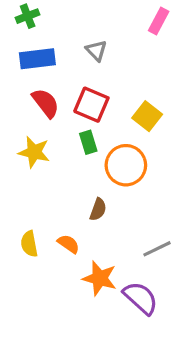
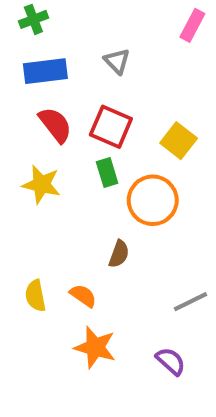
orange star: (100, 278) -> (95, 347), moved
purple semicircle: (141, 298) -> (171, 361), size x0.7

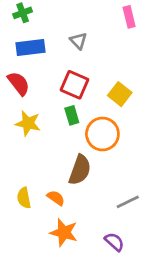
pink rectangle: (192, 25) -> (129, 17), turned -42
red semicircle: (55, 125) -> (19, 83), moved
brown semicircle: (119, 254) -> (80, 170), size x1.6

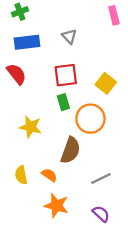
red square: (74, 85) -> (66, 75), turned -30
yellow star: (28, 123) -> (31, 127), moved
gray line: (128, 202) -> (101, 179), moved

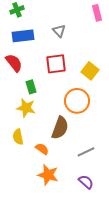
green rectangle: (63, 102) -> (31, 87), moved
yellow semicircle: (21, 175) -> (18, 137), moved

